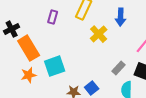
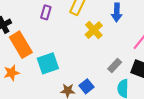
orange star: (29, 75) -> (11, 73), moved

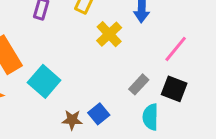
cyan square: (48, 63) -> (44, 81), turned -30

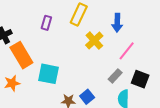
pink line: (176, 49) -> (127, 51), moved
cyan square: (44, 81) -> (49, 74), turned -30

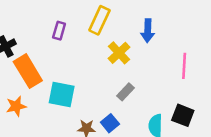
pink line: (127, 51) -> (184, 66), moved, turned -36
gray rectangle: (115, 76) -> (126, 92), moved
black square: (140, 79) -> (183, 115), moved

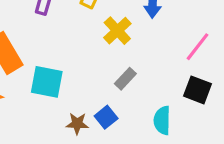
pink line: (184, 66) -> (197, 47), turned 35
black square: (183, 115) -> (197, 90), moved

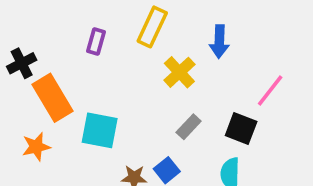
black square: (197, 90) -> (241, 129), moved

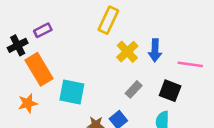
purple rectangle: (96, 41) -> (43, 30), moved, turned 48
blue arrow: (219, 41) -> (155, 50), moved
pink line: (270, 90) -> (190, 64), turned 60

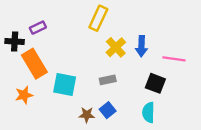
black cross: (18, 45) -> (15, 41), turned 30
gray rectangle: (134, 89) -> (108, 80), moved, turned 35

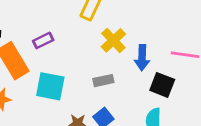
purple rectangle: (38, 28) -> (43, 40), moved
blue arrow: (141, 46) -> (142, 58), moved

